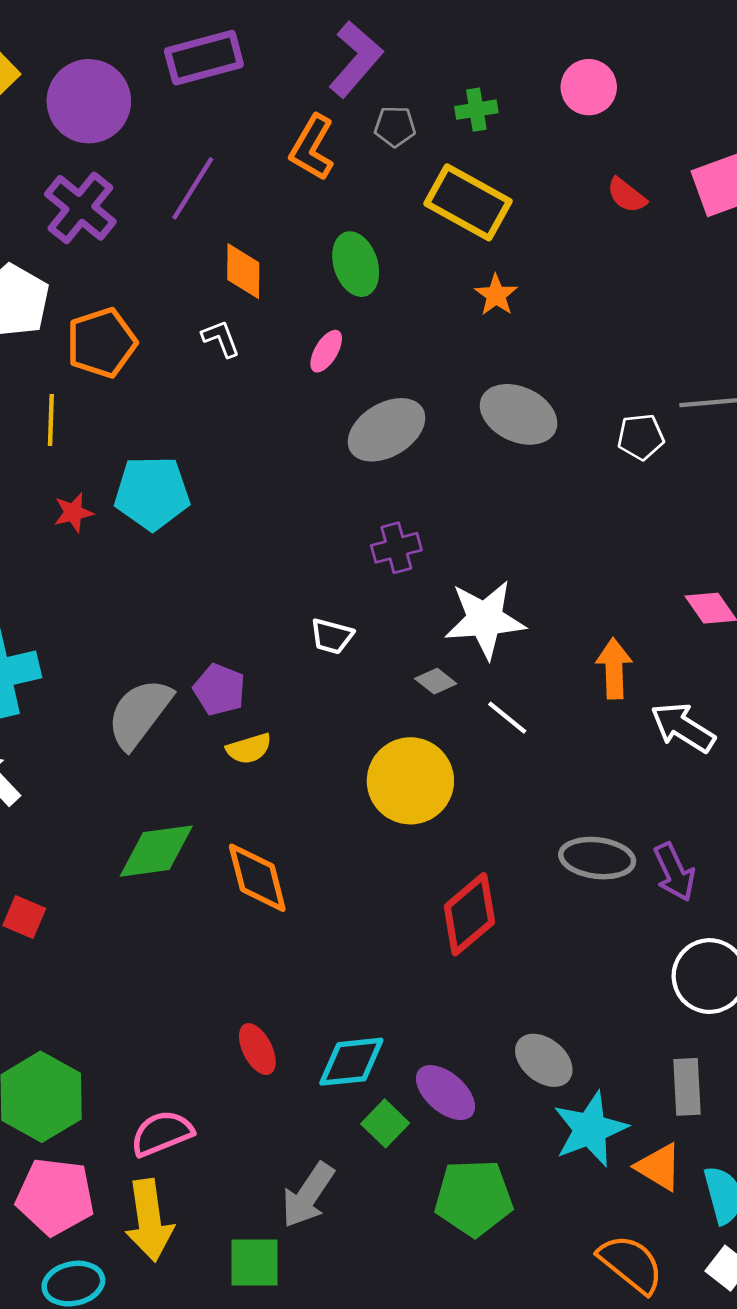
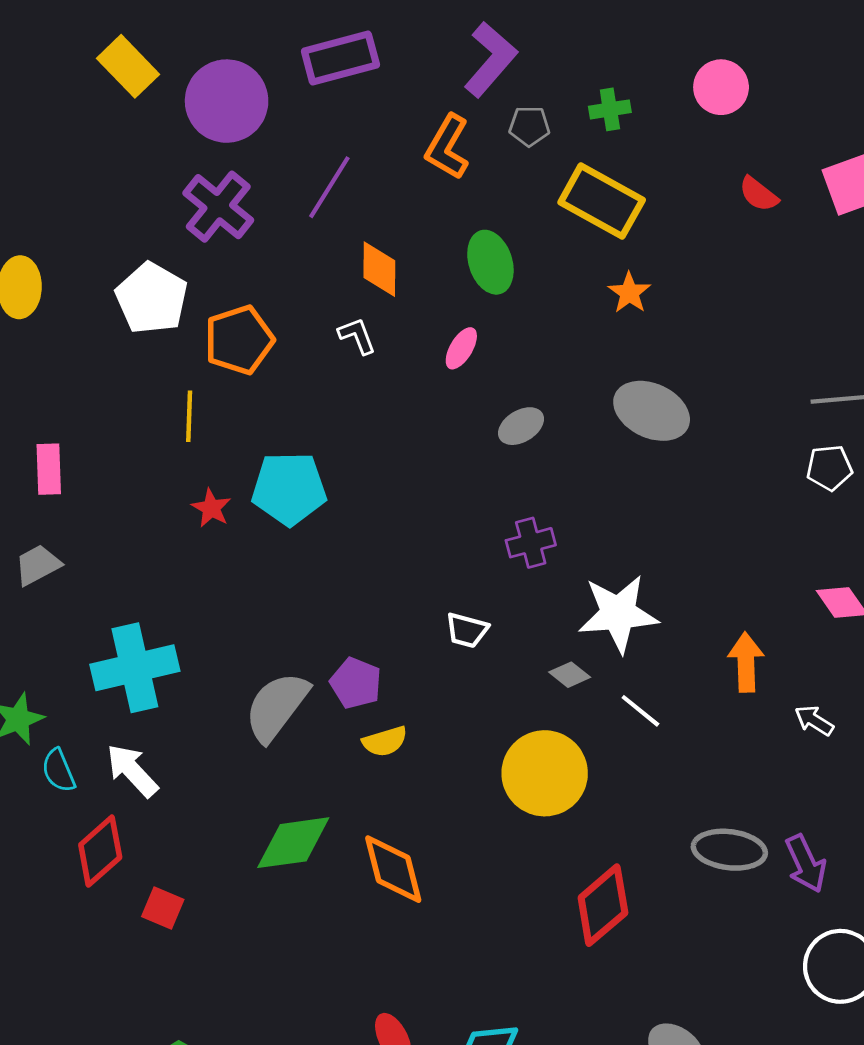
gray ellipse: (387, 430) -> (521, 426), size x0.6
white pentagon: (641, 437) -> (829, 468), moved
red star: (73, 513) -> (211, 508), turned -30
white arrow: (683, 727) -> (814, 721), size x0.6

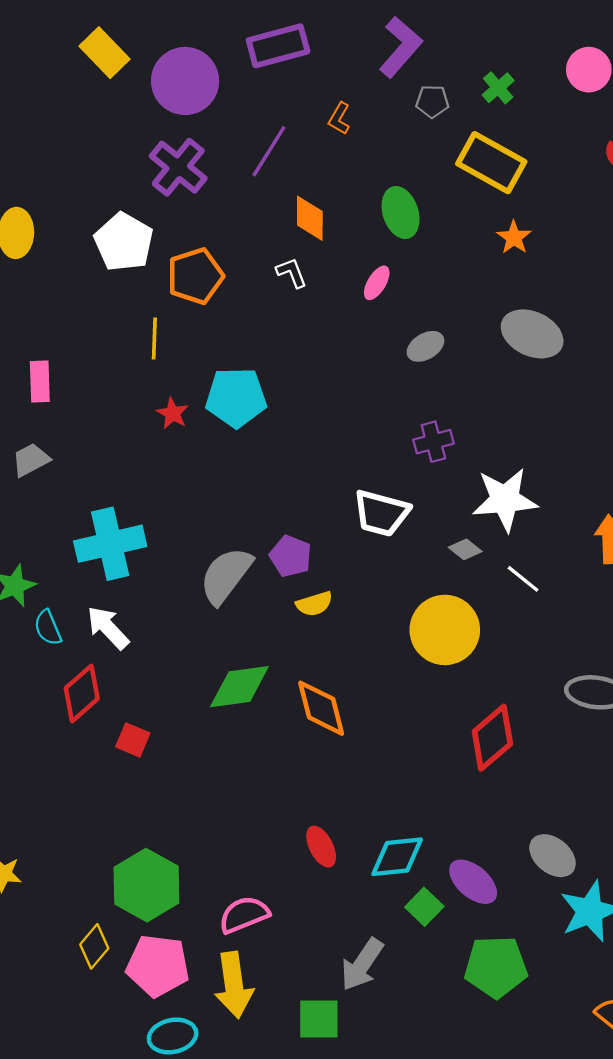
green cross: (610, 109) -> (498, 88), turned -32
orange L-shape: (447, 147) -> (339, 118), moved, size x0.6
white trapezoid: (467, 630) -> (381, 513), size x1.6

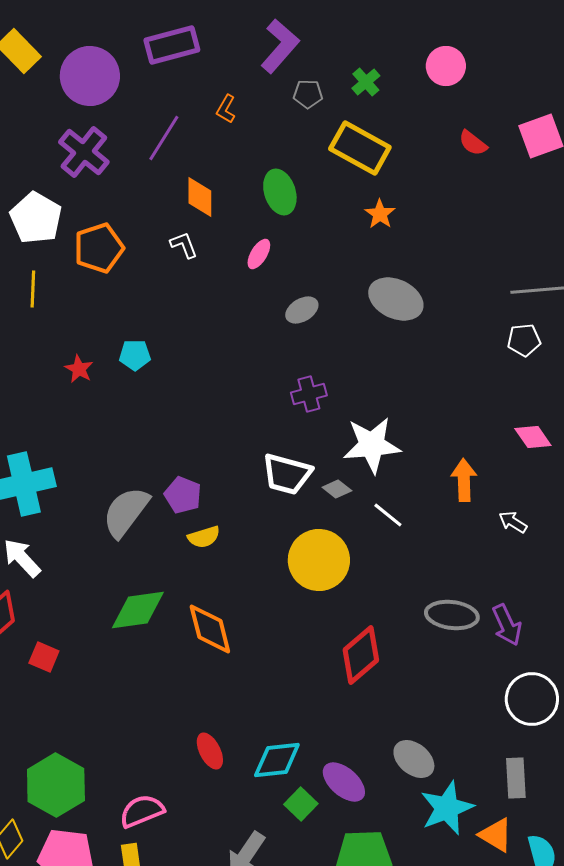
yellow line: (154, 338) -> (33, 289), moved
cyan pentagon: (236, 397) -> (135, 355), size x0.6
white trapezoid: (381, 513) -> (287, 474), moved

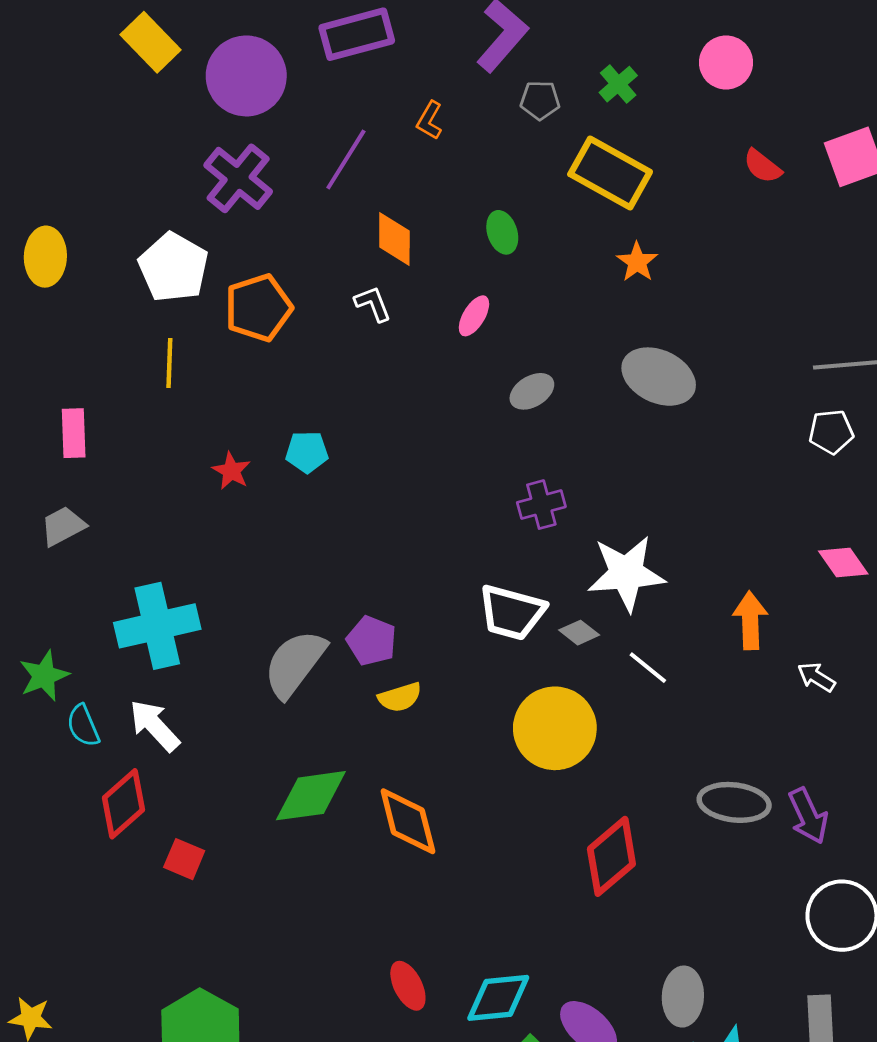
green ellipse: (280, 192) -> (502, 232), size x0.7
gray ellipse: (414, 759) -> (683, 997), turned 54

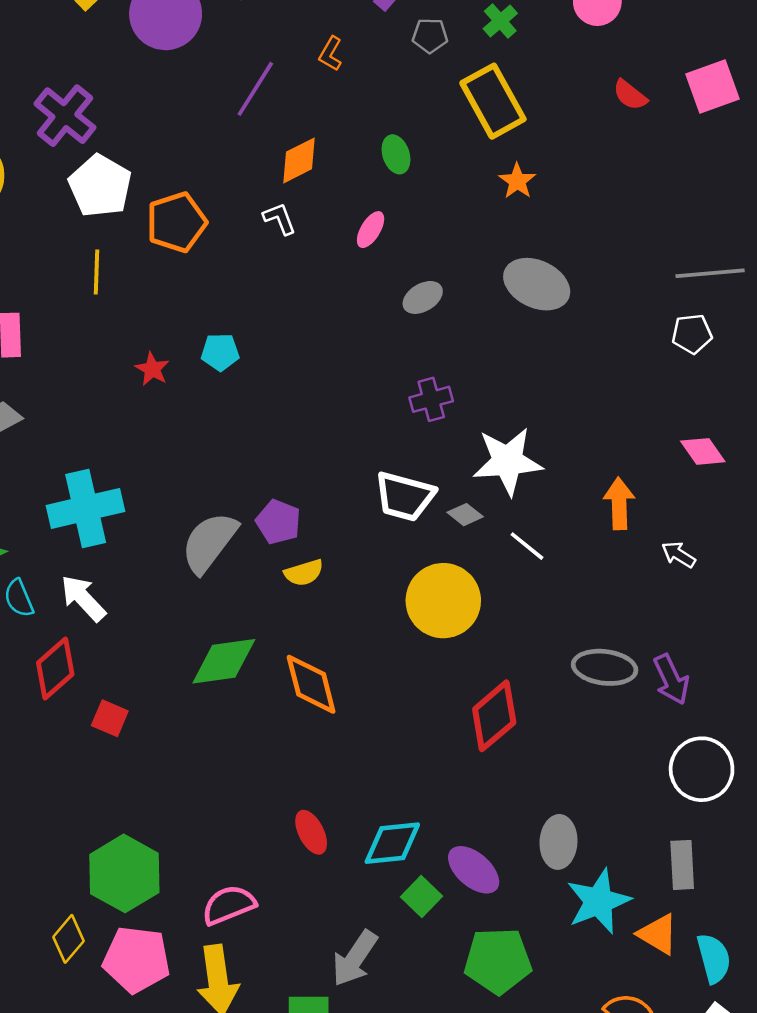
yellow rectangle: (610, 173) -> (493, 101), turned 32
purple cross: (238, 178) -> (65, 116), moved
orange diamond: (394, 239) -> (299, 160), turned 63

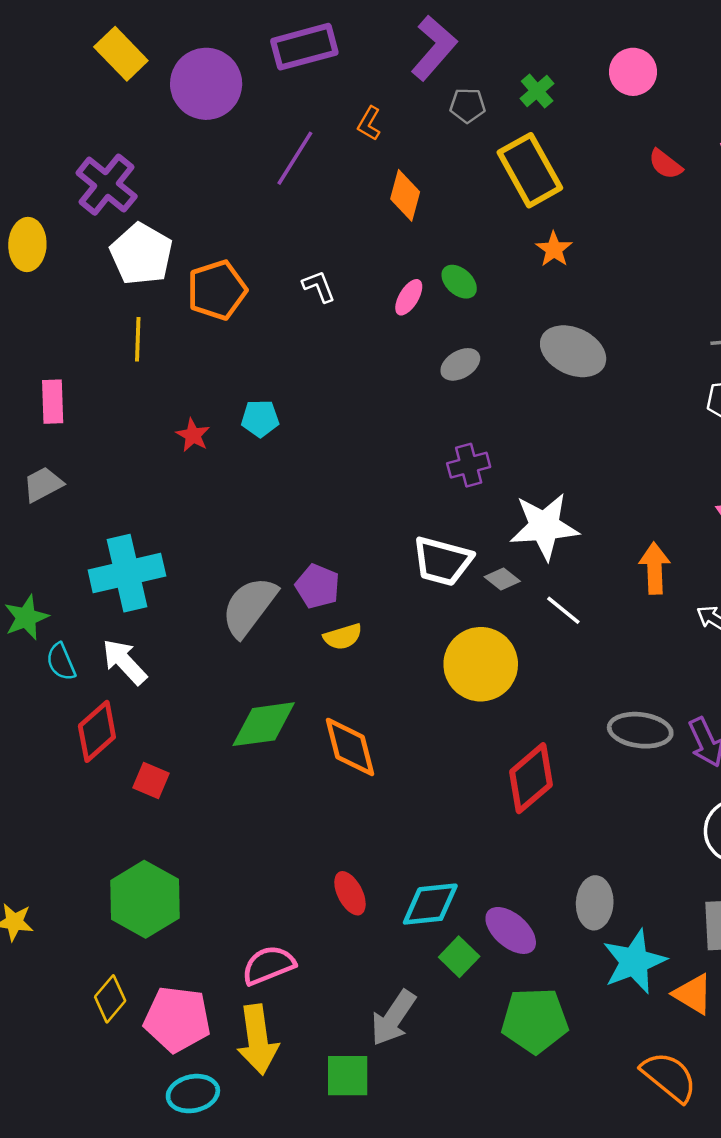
green ellipse: (396, 154) -> (459, 282), moved, turned -30
orange diamond: (299, 160) -> (405, 195), moved, turned -48
green hexagon: (124, 873) -> (145, 899), moved

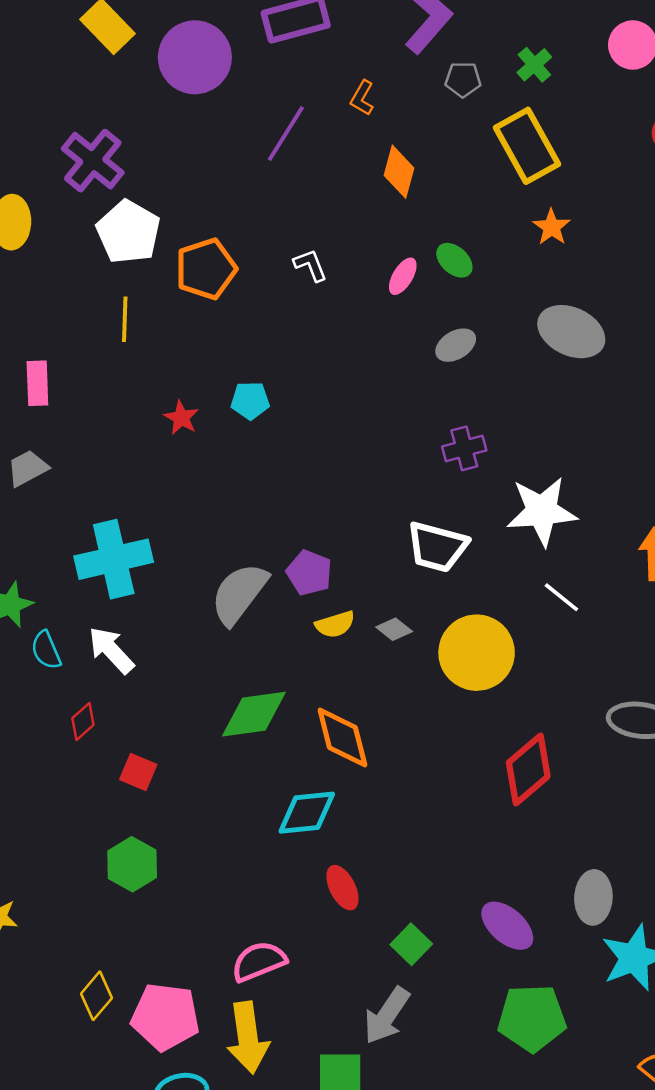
gray diamond: (502, 579) -> (394, 629), moved
red diamond: (97, 731) -> (83, 722), size x0.6
green hexagon: (145, 899) -> (132, 864), moved, size x0.7
cyan diamond: (430, 904) -> (307, 813), moved
green square: (459, 957) -> (411, 944), moved

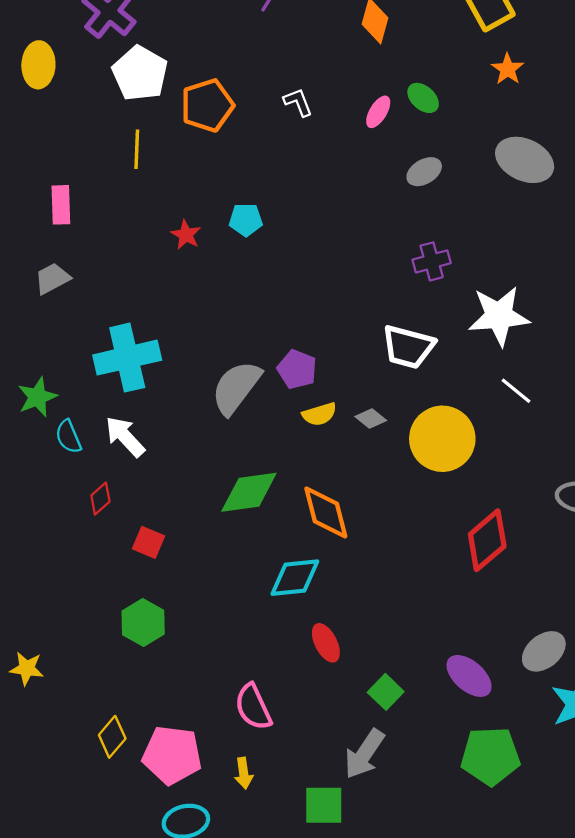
gray ellipse: (593, 897) -> (544, 651), turned 48
pink semicircle: (259, 961) -> (253, 707), turned -93
yellow arrow: (248, 1038) -> (244, 773), size x0.5

